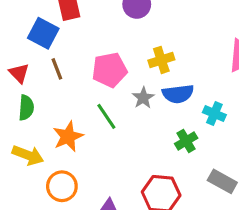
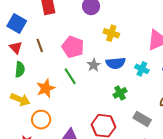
blue square: (43, 33) -> (17, 24), moved
yellow cross: (161, 60) -> (111, 33), moved, turned 35
pink pentagon: (109, 70) -> (73, 47), turned 30
cyan cross: (214, 114) -> (142, 69), moved

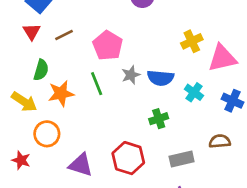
yellow cross: (111, 33) -> (192, 41), moved, turned 35
brown line: (40, 45) -> (64, 35), turned 72
green semicircle: (20, 69) -> (41, 70), moved
gray rectangle: (142, 119) -> (182, 159), turned -54

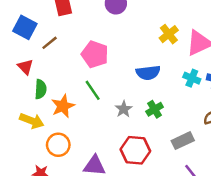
red triangle: (32, 32) -> (25, 67), moved
brown line: (64, 35) -> (50, 43), moved
gray star: (131, 75) -> (124, 109), moved
cyan cross: (194, 92) -> (192, 78), moved

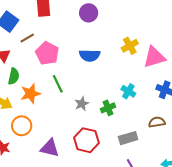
pink pentagon: (95, 54) -> (47, 53), moved
blue semicircle: (148, 73) -> (90, 55), moved
cyan cross: (192, 78) -> (128, 91), moved

